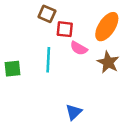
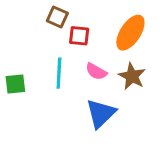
pink semicircle: (79, 48) -> (96, 72), moved
blue triangle: (74, 112) -> (101, 114), moved, size x1.5

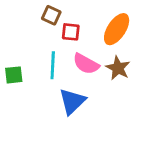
pink semicircle: (96, 72) -> (86, 64), size x1.4
blue triangle: (101, 114) -> (72, 101), moved

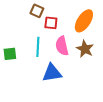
pink semicircle: (86, 64) -> (62, 46), turned 48
blue triangle: (72, 101) -> (52, 73), turned 35

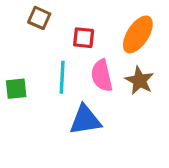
brown square: (37, 11) -> (39, 18), moved

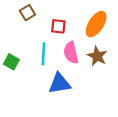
brown square: (39, 18) -> (27, 13), turned 35
green square: (16, 89) -> (11, 62), turned 35

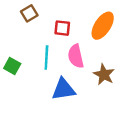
brown star: (97, 56) -> (104, 75), moved

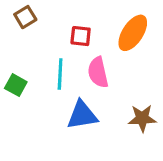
brown square: (29, 13) -> (25, 17), moved
brown star: (104, 75) -> (142, 118), moved, turned -30

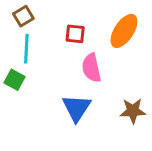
cyan line: (60, 74) -> (26, 49), moved
blue triangle: (82, 115) -> (77, 108), turned -48

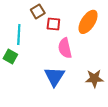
brown square: (23, 16) -> (38, 11), moved

